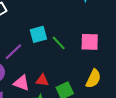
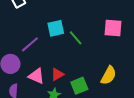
pink square: (90, 42) -> (113, 28), moved
red triangle: (42, 80) -> (57, 74), turned -40

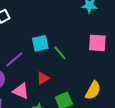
red triangle: (57, 74) -> (43, 78), moved

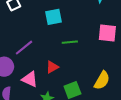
cyan square: (40, 43) -> (53, 17), moved
green line: (60, 53) -> (70, 42), turned -56

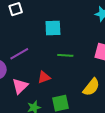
pink triangle: (30, 79) -> (20, 86), turned 42
yellow semicircle: (102, 80) -> (91, 87), moved

